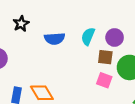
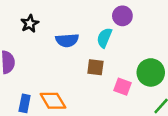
purple circle: (115, 37) -> (122, 16), moved
brown square: (105, 57) -> (95, 67), moved

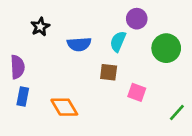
green circle: (151, 72) -> (166, 48), moved
blue rectangle: (25, 103) -> (23, 96), moved

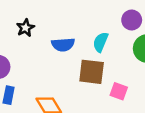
purple circle: (137, 19) -> (132, 20), moved
brown square: (109, 72) -> (92, 72), size x1.5

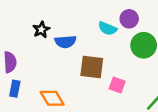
black star: (25, 28) -> (41, 30), moved
cyan semicircle: (101, 42) -> (107, 28), moved, turned -90

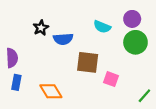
purple circle: (129, 19) -> (132, 19), moved

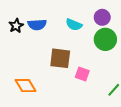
blue semicircle: (63, 39) -> (37, 25), moved

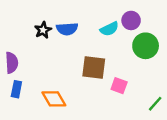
purple circle: (102, 17) -> (131, 20), moved
cyan semicircle: (74, 25) -> (109, 29), turned -49

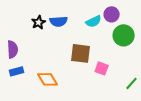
blue rectangle: (16, 89) -> (17, 71), turned 64

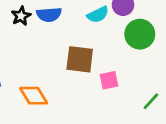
pink square: (102, 68) -> (109, 80), turned -32

